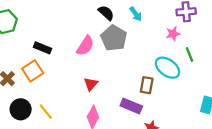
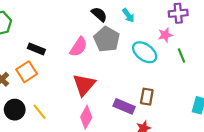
cyan ellipse: (168, 68) -> (145, 52), moved
red triangle: (91, 84) -> (84, 85), size x1.6
brown rectangle: (147, 85) -> (147, 97), moved

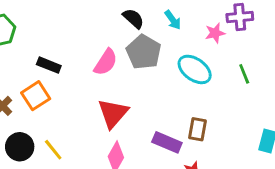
pink star: (165, 35) -> (215, 33), moved

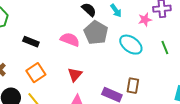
pink semicircle: (106, 62) -> (70, 40), turned -102
orange square: (36, 96) -> (36, 73), moved
red triangle: (113, 113) -> (75, 75), size x0.7

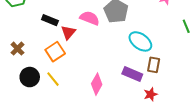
cyan ellipse: (131, 45) -> (140, 41), moved
red triangle: (75, 75) -> (68, 32), moved

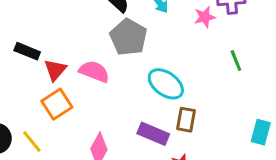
pink semicircle: (90, 18) -> (94, 71), moved
orange square: (55, 52) -> (57, 104), moved

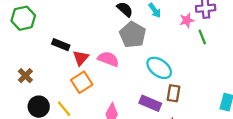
green line: (236, 61) -> (202, 37), moved

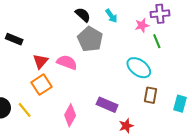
black rectangle: (61, 45) -> (14, 39), moved
cyan ellipse: (159, 68) -> (139, 68), moved
brown rectangle: (174, 93) -> (150, 95), moved

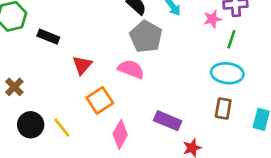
green line: (157, 41) -> (231, 39), turned 40
pink semicircle: (67, 62) -> (131, 69), moved
cyan ellipse: (139, 68) -> (227, 73), moved, turned -30
orange square: (42, 85) -> (100, 100), moved

